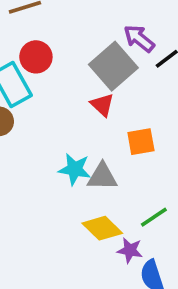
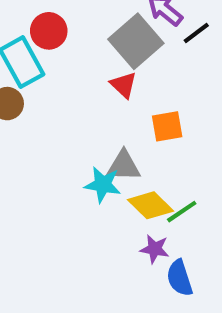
cyan star: (75, 169) -> (103, 185), moved
yellow diamond: (102, 228) -> (151, 205), moved

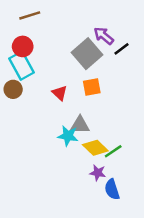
red circle: (49, 31) -> (23, 46), moved
red triangle: (124, 85) -> (60, 93), moved
orange square: (167, 126) -> (92, 87), moved

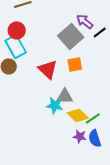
red triangle: (60, 93) -> (48, 69), size x1.5
blue semicircle: (112, 189) -> (95, 138), moved

